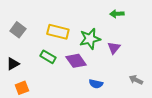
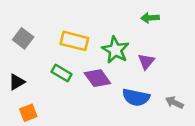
green star: (90, 39) -> (115, 50), turned -30
blue semicircle: (96, 84) -> (136, 97), moved, size x1.5

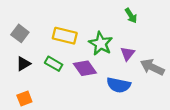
green arrow: (150, 18) -> (131, 16), turned -120
black triangle: (17, 82) -> (23, 64), moved
gray arrow: (174, 102) -> (152, 67), moved, size x1.5

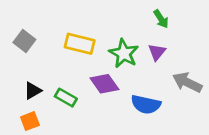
purple triangle: (128, 54) -> (157, 52), moved
black triangle: (23, 64) -> (33, 91), moved
green rectangle: (54, 64) -> (66, 98), moved

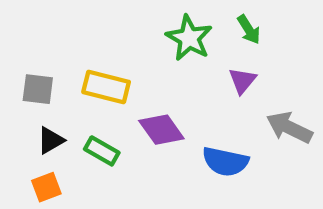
gray square: (24, 41) -> (38, 89), moved, turned -30
yellow rectangle: (80, 44) -> (106, 87), moved
green star: (124, 53) -> (189, 38), moved

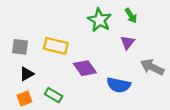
green rectangle: (102, 151) -> (54, 95), moved

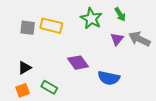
yellow rectangle: (56, 46) -> (51, 26), moved
gray square: (20, 47) -> (28, 28), moved
gray arrow: (152, 67) -> (140, 39), moved

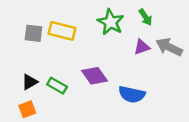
purple triangle: (117, 39) -> (142, 47), turned 32
green rectangle: (49, 87) -> (57, 86), moved

